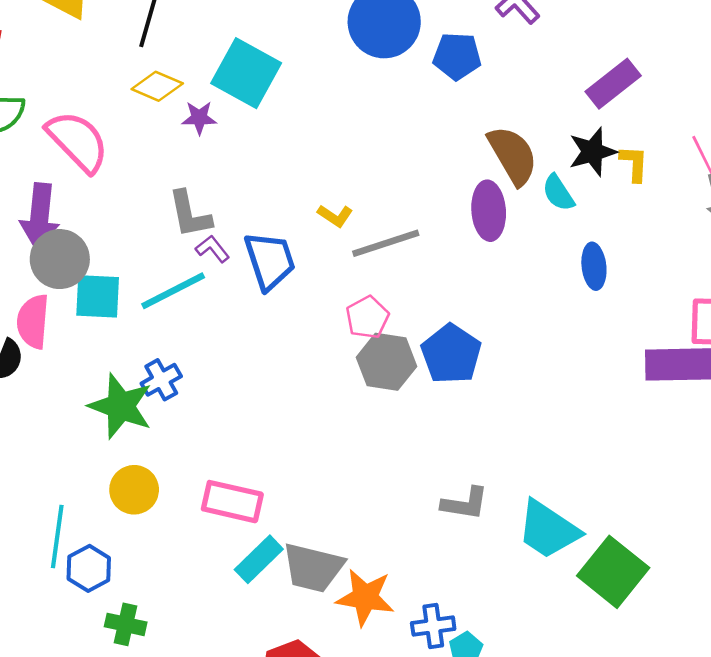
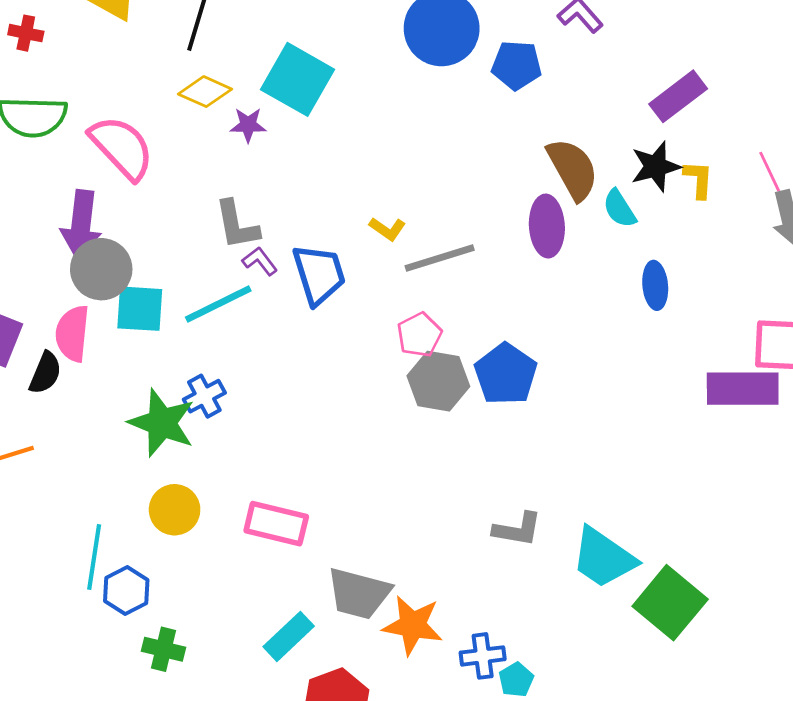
cyan rectangle: (259, 559) -> (289, 636), moved

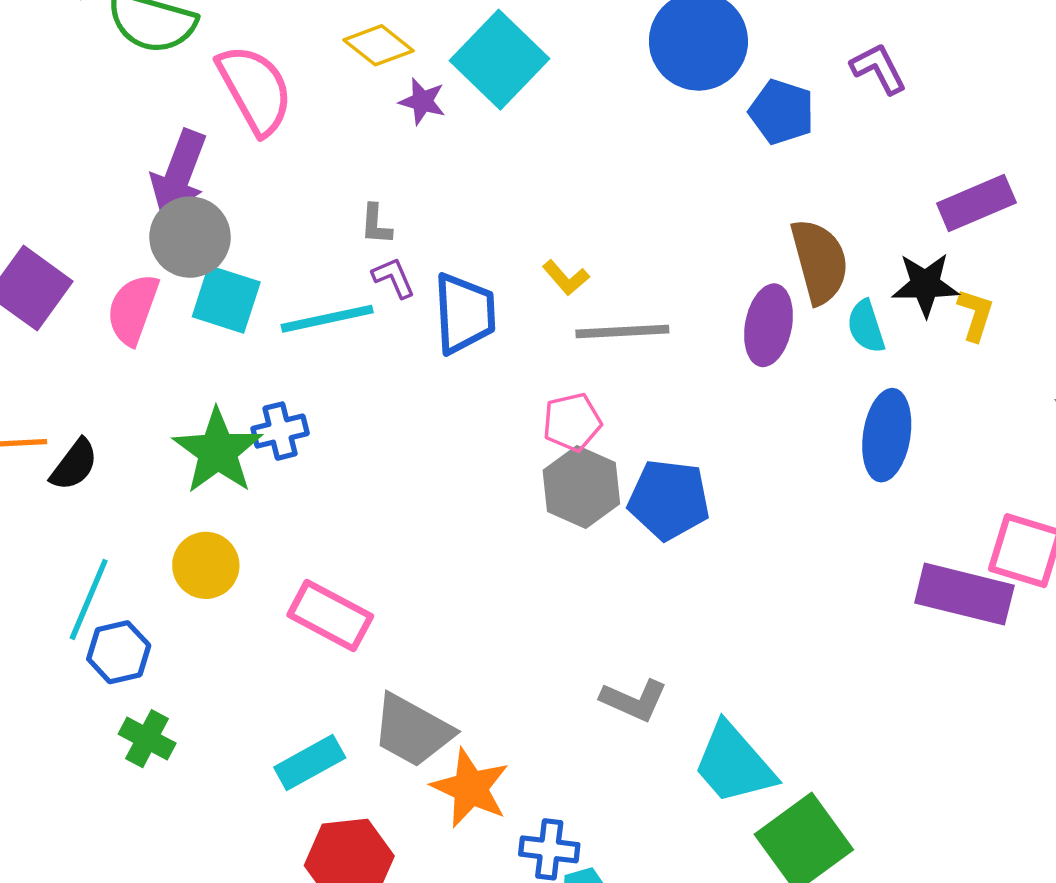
gray L-shape: (237, 225) -> (376, 224), size x0.6
blue ellipse: (655, 285) -> (887, 435), size x1.4
black semicircle: (45, 373) -> (74, 465), moved
blue pentagon: (506, 374) -> (669, 500), turned 30

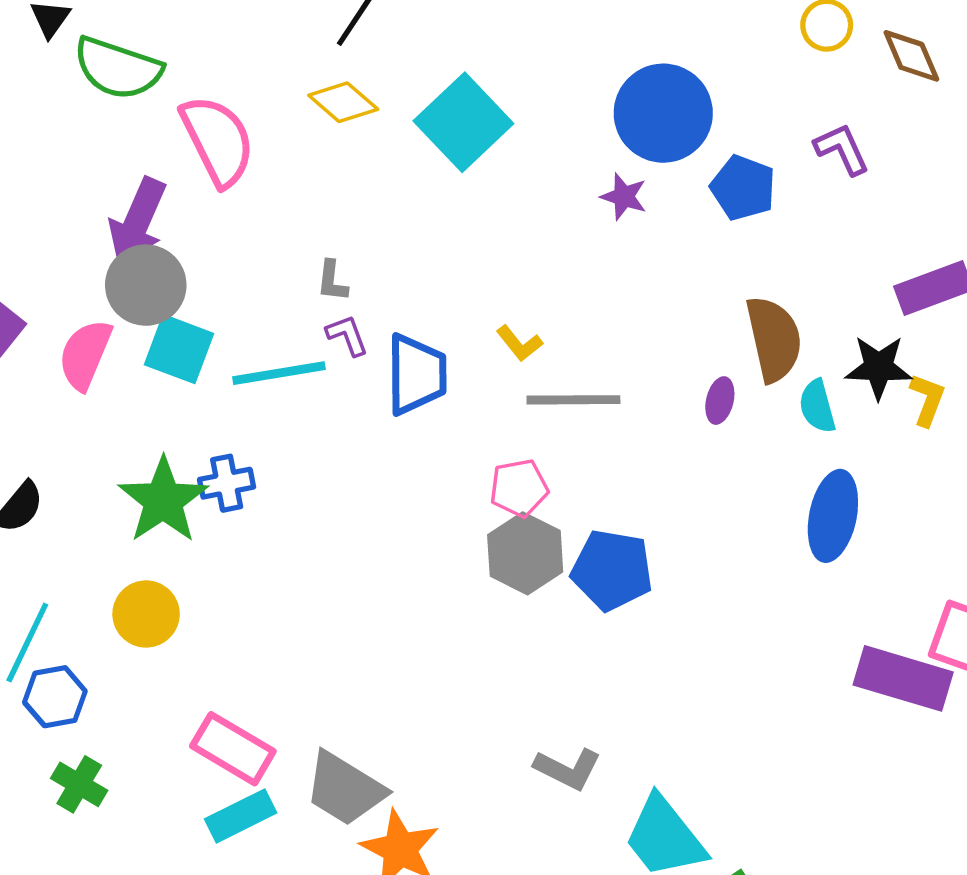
purple star: (422, 101) -> (624, 197), moved
purple ellipse: (768, 325) -> (720, 401), size x0.6
pink rectangle: (330, 615) -> (233, 749), moved

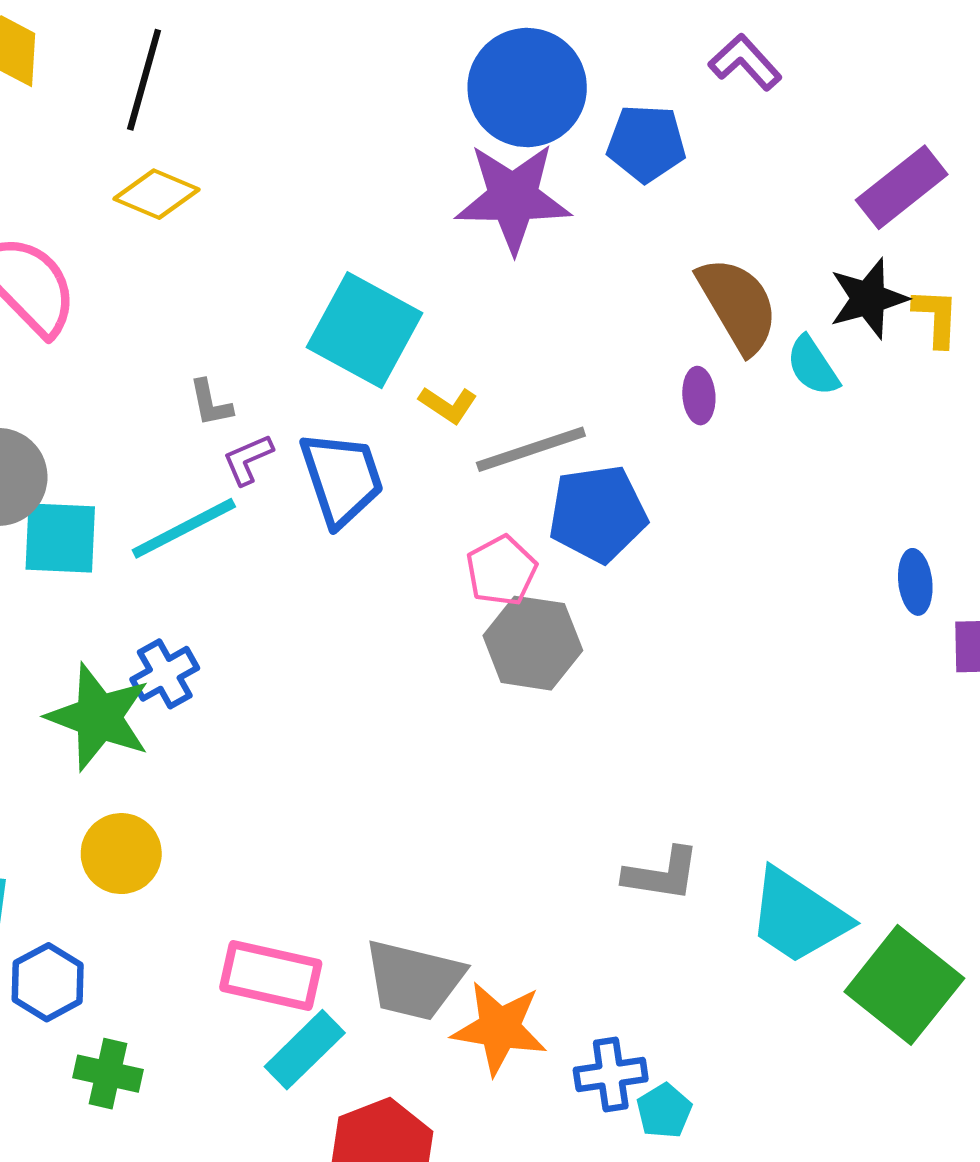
cyan square: (463, 122) -> (365, 330), moved
purple star: (624, 197) -> (513, 198), size x2.0
purple L-shape: (347, 335) -> (248, 459), turned -75
blue ellipse: (833, 516) -> (915, 582), moved, size x0.6
blue pentagon: (612, 570) -> (598, 514), moved

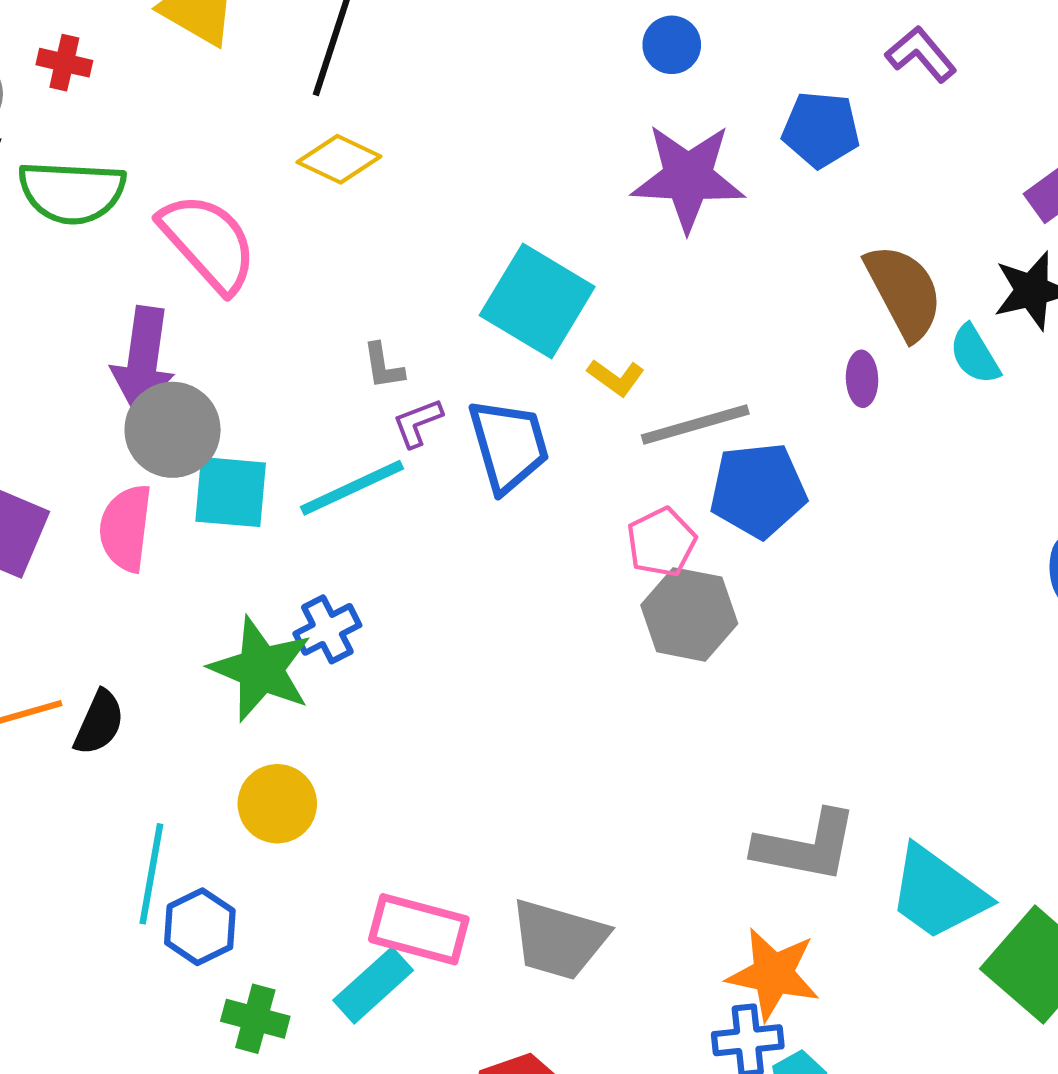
blue circle: (527, 88) -> (672, 45), moved, size x0.5
gray L-shape: (662, 874) -> (806, 846), size x1.4
orange star: (500, 1028) -> (773, 974), moved
cyan rectangle: (305, 1050) -> (373, 985), moved

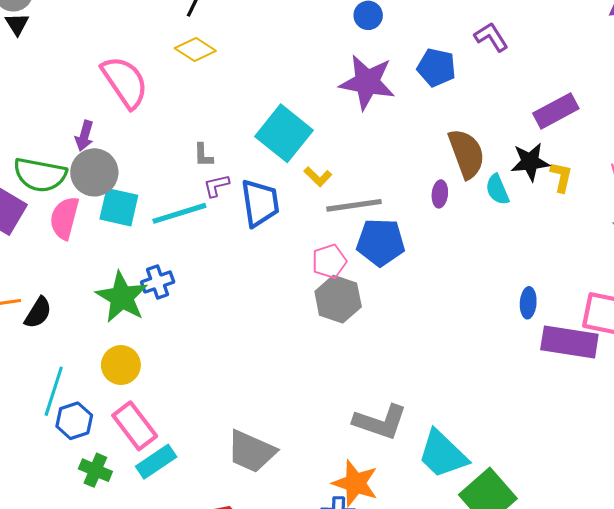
green semicircle: (72, 192) -> (40, 175), moved
purple arrow: (143, 360) -> (84, 136), size x0.6
pink rectangle: (419, 929) -> (135, 426), moved, turned 30

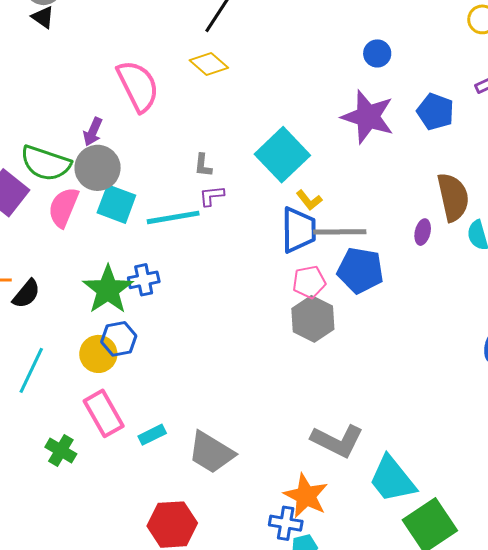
black triangle: (17, 24) -> (43, 17), turned -30
blue trapezoid: (260, 203) -> (299, 230), moved
blue hexagon: (74, 421) -> (119, 339), moved
cyan rectangle: (156, 462) -> (152, 435), moved, size x0.7

